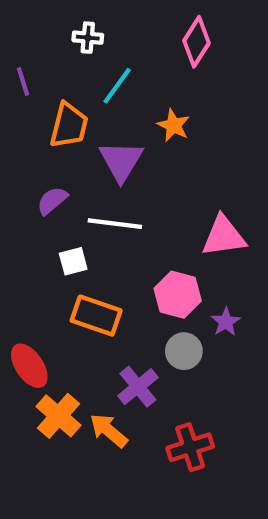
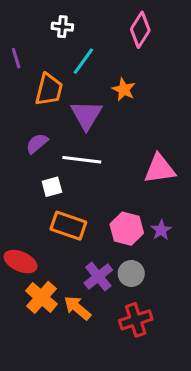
pink hexagon: (178, 295) -> (127, 229), moved
gray circle: (184, 351) -> (131, 273), moved
red ellipse: (29, 366) -> (21, 262), turned -32

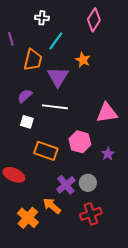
white square: (52, 187) -> (27, 122), moved, turned 32
pink hexagon: (127, 229) -> (80, 142), moved
orange cross: (41, 297) -> (28, 218), moved

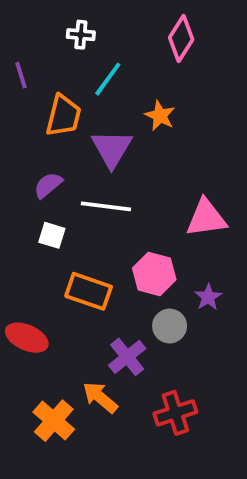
gray circle: (88, 183) -> (170, 326), moved

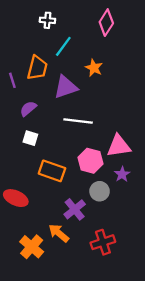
purple line: (21, 75) -> (12, 80), moved
purple triangle: (112, 148) -> (66, 87), turned 40
white line: (106, 206) -> (78, 121), moved
pink triangle: (206, 218) -> (119, 146), moved

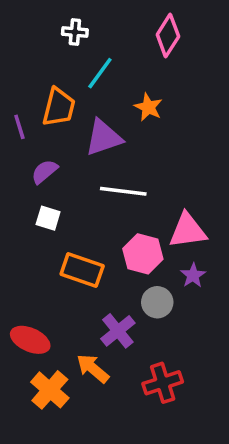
red ellipse: (16, 198) -> (30, 340), moved

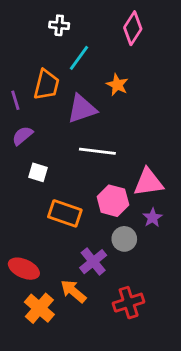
purple semicircle: (44, 172) -> (22, 136), moved

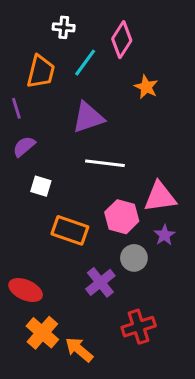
pink diamond: (133, 28) -> (122, 40), moved
orange trapezoid: (46, 85) -> (41, 72), moved
orange star: (117, 85) -> (146, 87), moved
orange arrow: (73, 291) -> (79, 350), moved

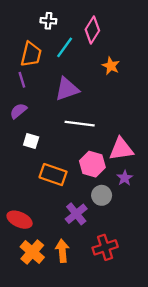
purple line: (16, 108) -> (22, 80), moved
orange arrow: (79, 350) -> (62, 251), moved, turned 45

